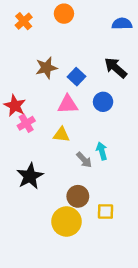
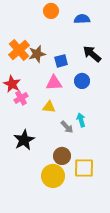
orange cross: (24, 21) -> (19, 50), moved, size x1.5
blue semicircle: (122, 24) -> (82, 19), moved
blue square: (77, 77) -> (61, 61), turned 32
yellow square: (106, 211) -> (84, 168), size x1.5

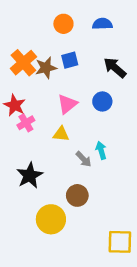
orange circle: (51, 11) -> (63, 24), moved
blue square: (61, 61) -> (70, 60), moved
pink triangle: (54, 83) -> (67, 104), turned -36
yellow square: (84, 168) -> (120, 242), moved
yellow circle: (53, 176) -> (51, 219), moved

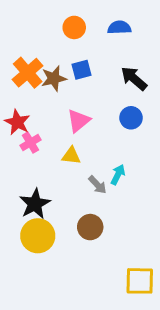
blue circle: (102, 101) -> (131, 118), moved
cyan arrow: (101, 150) -> (118, 175), turned 42
yellow circle: (51, 219) -> (38, 236), moved

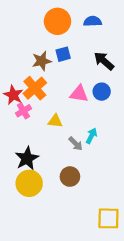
orange circle: (74, 27) -> (57, 21), size x1.5
orange cross: (28, 73) -> (35, 88), moved
pink triangle: (79, 121) -> (79, 94), moved, turned 48

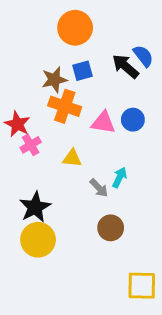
blue semicircle: (93, 21) -> (143, 56), moved, turned 54
black arrow: (104, 61) -> (125, 66), moved
orange cross: (35, 88) -> (65, 106), moved, turned -30
brown circle: (70, 177) -> (111, 228), moved

